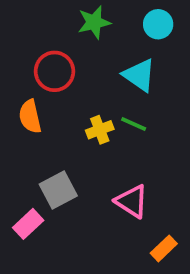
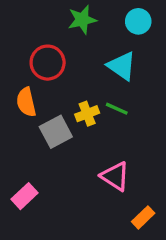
gray square: (58, 190) -> (56, 132), moved

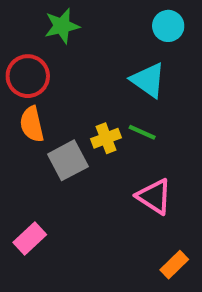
green star: (82, 20) -> (62, 26), moved
red circle: (48, 63) -> (28, 76), moved
pink triangle: (115, 176) -> (154, 196), moved

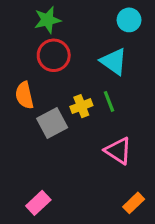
red circle: (28, 76) -> (54, 55), moved
green line: (142, 132) -> (109, 101), turned 45
pink rectangle: (30, 239) -> (38, 203), moved

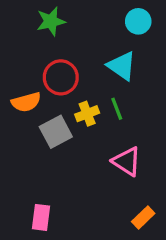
red circle: (54, 55) -> (61, 77), moved
orange semicircle: (24, 95) -> (26, 102), turned -92
pink rectangle: (38, 203) -> (41, 217), turned -40

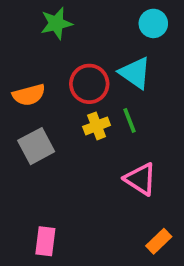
red circle: (61, 77) -> (89, 84), moved
orange semicircle: (26, 102) -> (29, 95), moved
gray square: (56, 132) -> (36, 146), moved

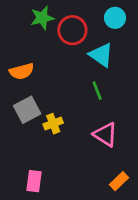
red circle: (89, 84) -> (72, 30), moved
yellow cross: (97, 126) -> (53, 124), moved

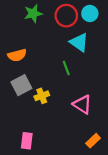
red circle: (72, 30) -> (66, 16), moved
green line: (97, 91) -> (66, 68), moved

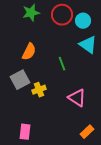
cyan circle: (90, 13) -> (83, 21), moved
cyan triangle: (79, 42) -> (88, 45), moved
orange semicircle: (17, 55) -> (29, 52), moved, turned -48

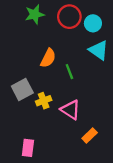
orange semicircle: (29, 52) -> (48, 58), moved
pink triangle: (77, 98) -> (71, 110), moved
orange rectangle: (87, 132) -> (90, 135), moved

